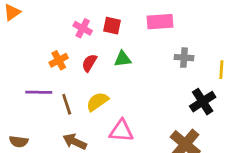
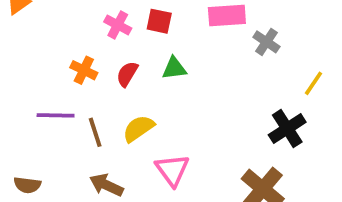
gray cross: (184, 58) -> (266, 42), moved, turned 30
orange cross: (59, 60) -> (84, 70), turned -36
yellow line: (221, 70) -> (314, 83), turned 30
pink triangle: (121, 131) -> (172, 170), turned 50

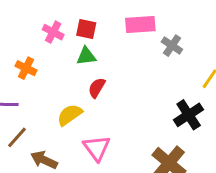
green triangle: (174, 68) -> (86, 56), moved
red semicircle: (127, 74) -> (97, 88), moved
brown line: (95, 132) -> (17, 137), moved, turned 60

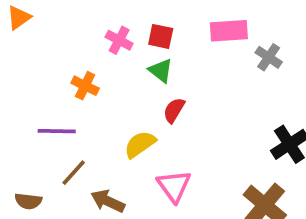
green triangle: (86, 56) -> (161, 71), turned 45

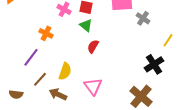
purple line: (57, 131) -> (31, 57), turned -54
yellow semicircle: (140, 144) -> (65, 71), moved, turned 144

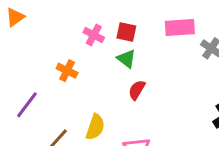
purple line: (31, 57) -> (27, 105), moved

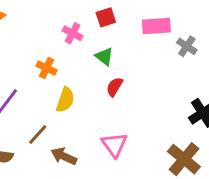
red square: (126, 32) -> (106, 17), moved, turned -30
yellow semicircle: (95, 127) -> (65, 100), moved

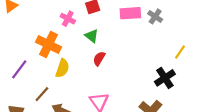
gray cross: (187, 46) -> (155, 16), moved
orange cross: (46, 68) -> (48, 45), size x1.6

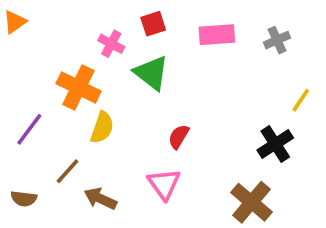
gray cross: (155, 16) -> (277, 40), moved, turned 32
green triangle: (92, 36) -> (151, 73), size x1.5
red semicircle: (99, 59) -> (179, 137), moved

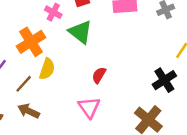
orange cross: (78, 87) -> (31, 42), turned 32
brown line: (68, 171) -> (24, 84), moved
brown arrow: (100, 199) -> (29, 111), moved

